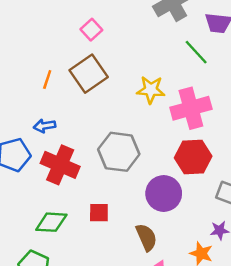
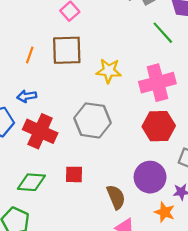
brown square: (89, 74) -> (67, 50), turned 32
yellow star: (151, 90) -> (109, 71), moved
purple circle: (164, 193) -> (150, 177), moved

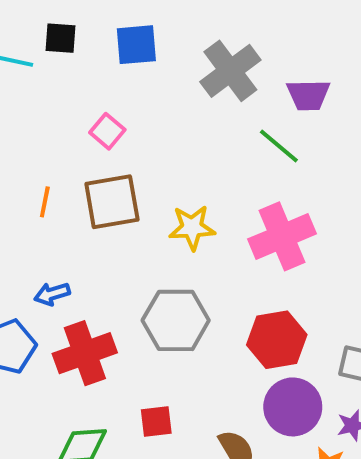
orange line: (30, 55) -> (45, 202), moved
red hexagon: (159, 126) -> (277, 340), moved
red cross: (40, 131) -> (85, 353), turned -36

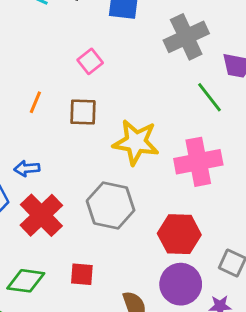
brown square: (112, 202) -> (83, 112), size x0.7
yellow star: (192, 228) -> (136, 142), size x1.4
red cross: (85, 353) -> (41, 215), turned -36

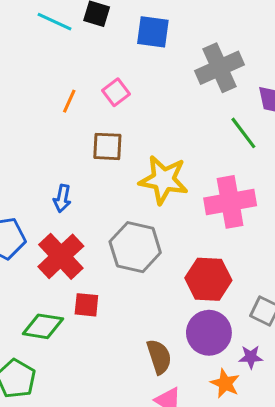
orange line: (35, 102) -> (69, 101), moved
blue arrow: (27, 168) -> (62, 198), moved, turned -75
red square: (82, 274) -> (86, 305), moved

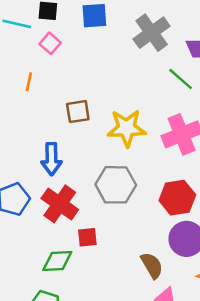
pink square: (116, 92) -> (50, 43), moved
orange line: (69, 101) -> (29, 82), moved
blue arrow: (62, 198) -> (51, 159), size x1.5

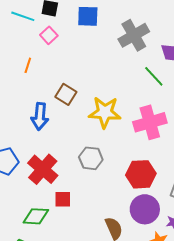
brown square: (78, 112) -> (66, 94), turned 35
blue arrow: (51, 159) -> (40, 116), moved
gray hexagon: (116, 185) -> (91, 158), size x0.7

